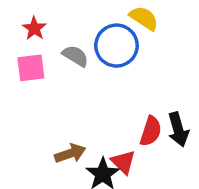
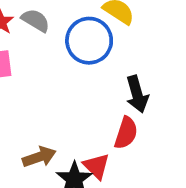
gray semicircle: (75, 56) -> (36, 20), moved
black arrow: (178, 129) -> (137, 94), moved

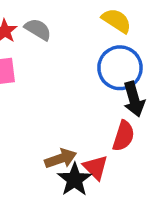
blue circle: (89, 41) -> (120, 68), moved
brown arrow: (39, 157) -> (61, 159), moved

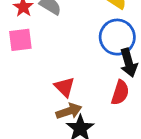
red triangle: (96, 167) -> (65, 87), moved

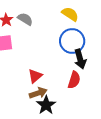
red triangle: (65, 87) -> (35, 76), turned 35

